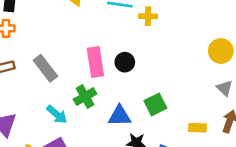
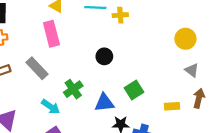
pink rectangle: (95, 62) -> (51, 34), moved

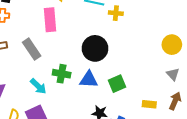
black circle: (104, 56) -> (95, 48), size x1.6
green cross: (73, 89) -> (62, 74), turned 36
blue triangle: (104, 103) -> (89, 80), moved

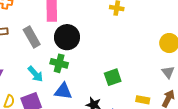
black circle: (95, 48) -> (67, 37), moved
blue triangle: (89, 80) -> (63, 91), moved

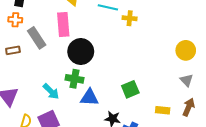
gray rectangle: (32, 37) -> (37, 38), moved
blue triangle: (63, 91) -> (90, 97), moved

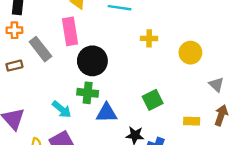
yellow cross: (130, 18) -> (149, 38), moved
yellow circle: (186, 50) -> (190, 53), moved

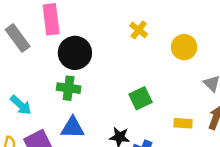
yellow cross: (149, 38) -> (139, 30), turned 35
cyan arrow: (62, 109) -> (21, 105), moved
blue triangle: (107, 113) -> (73, 128), moved

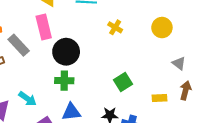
yellow circle: (184, 47) -> (162, 28), moved

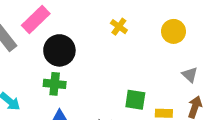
pink rectangle: (44, 27) -> (36, 19), turned 55
green square: (123, 82) -> (135, 100), moved, turned 36

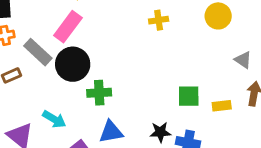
yellow cross: (119, 27) -> (159, 20), turned -35
black circle: (59, 50) -> (73, 64), moved

